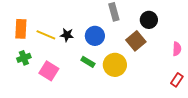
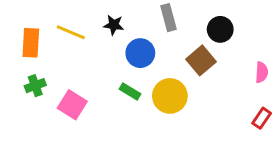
yellow line: (46, 35) -> (71, 32), moved
black star: (67, 35) -> (114, 25), moved

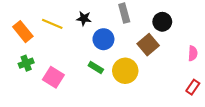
orange rectangle: (31, 43) -> (23, 32), turned -42

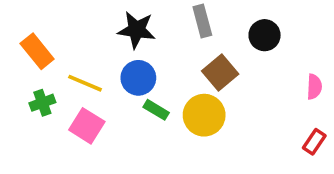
black star: (84, 18) -> (137, 30), size x1.5
yellow line: (52, 24) -> (85, 83), moved
blue circle: (103, 39) -> (138, 78), moved
brown square: (148, 45) -> (220, 73), moved

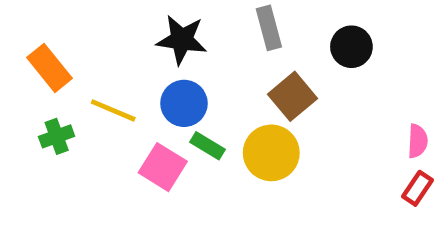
pink semicircle: (314, 87) -> (418, 141), moved
pink square: (87, 126) -> (163, 167), moved

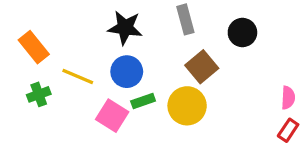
green rectangle: (208, 146) -> (143, 101), turned -50

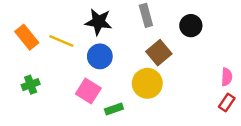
yellow line: (78, 76) -> (61, 41), moved
green cross: (39, 94) -> (31, 85), moved
green rectangle: (143, 101) -> (114, 109), moved

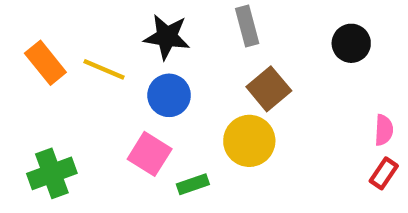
black circle: (191, 26) -> (351, 43), moved
green cross: (31, 85) -> (52, 173), moved, size x1.5

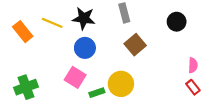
yellow line: (104, 69) -> (52, 23), moved
yellow circle: (249, 141) -> (121, 84), moved
red rectangle: (384, 173) -> (193, 87), turned -72

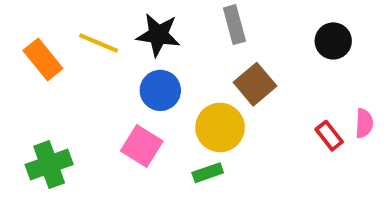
yellow circle: (121, 84) -> (220, 127), moved
red rectangle: (193, 87) -> (329, 136), moved
green rectangle: (97, 93) -> (208, 173), moved

